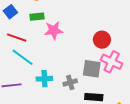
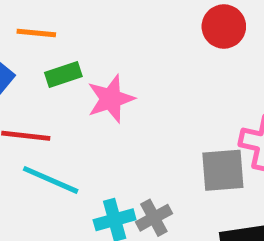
red circle: (102, 40) -> (224, 26), moved
gray cross: (70, 82) -> (154, 218), moved

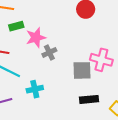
gray cross: (154, 218) -> (49, 52), moved

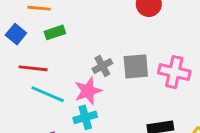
pink star: (36, 38) -> (88, 91), moved
gray square: (82, 70) -> (136, 66), moved

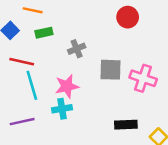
gray cross: (102, 66) -> (77, 49), moved
cyan line: (48, 94) -> (32, 85), turned 44

